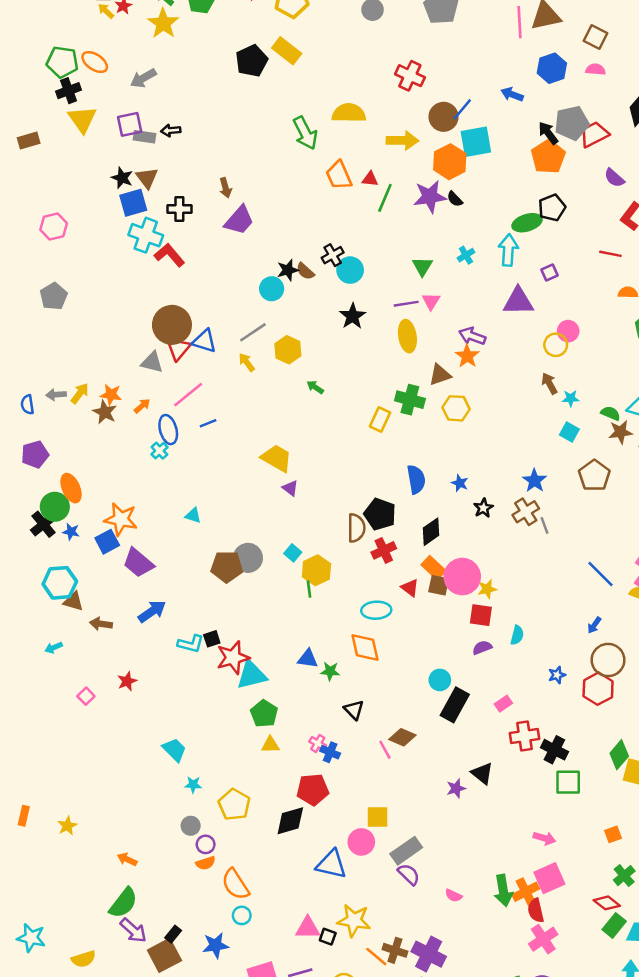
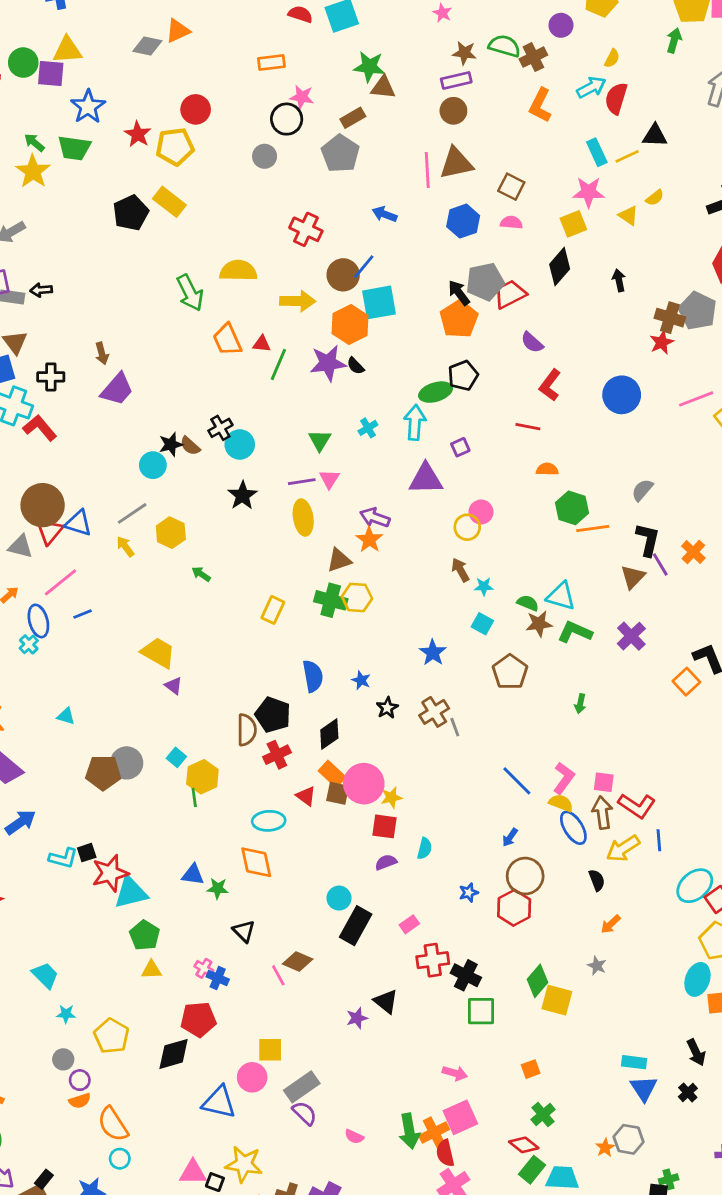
blue arrow: (512, 94) -> (384, 214), moved
green cross: (410, 400) -> (331, 600), moved
blue star: (534, 481) -> (433, 653), moved

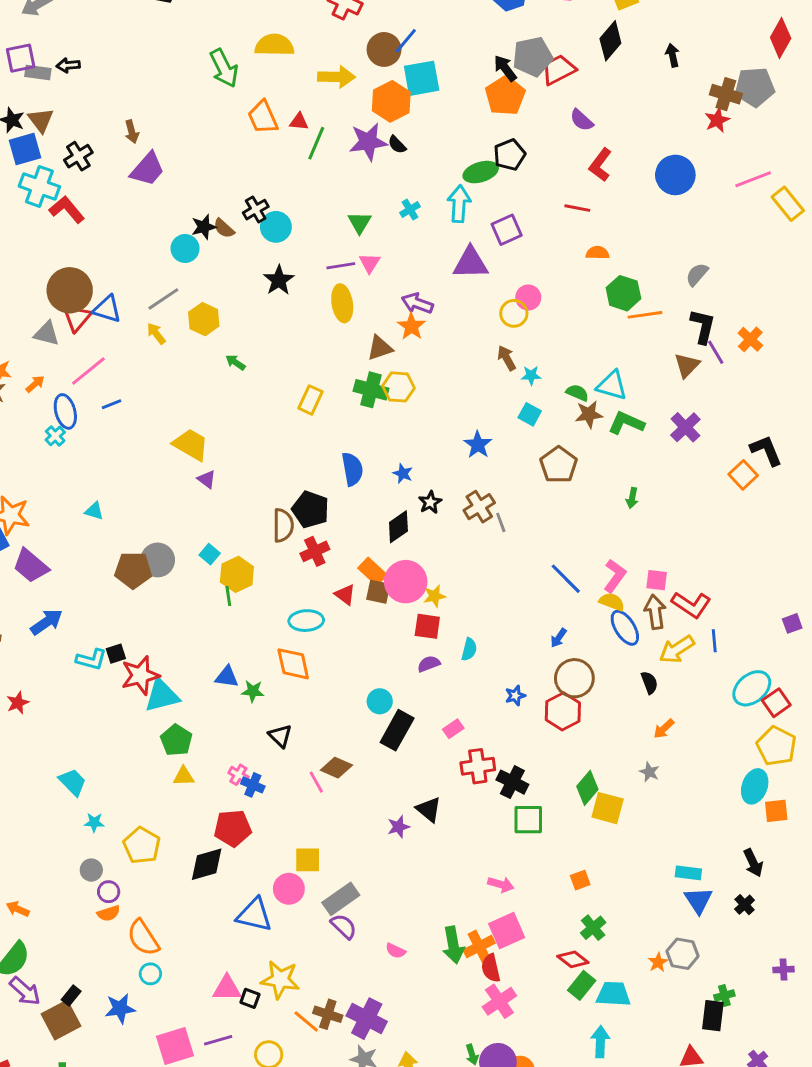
gray pentagon: (697, 311) -> (755, 87), turned -30
black cross: (51, 377) -> (78, 156), turned -32
purple square: (460, 447) -> (507, 230), size x1.5
black diamond: (329, 734) -> (398, 527), moved

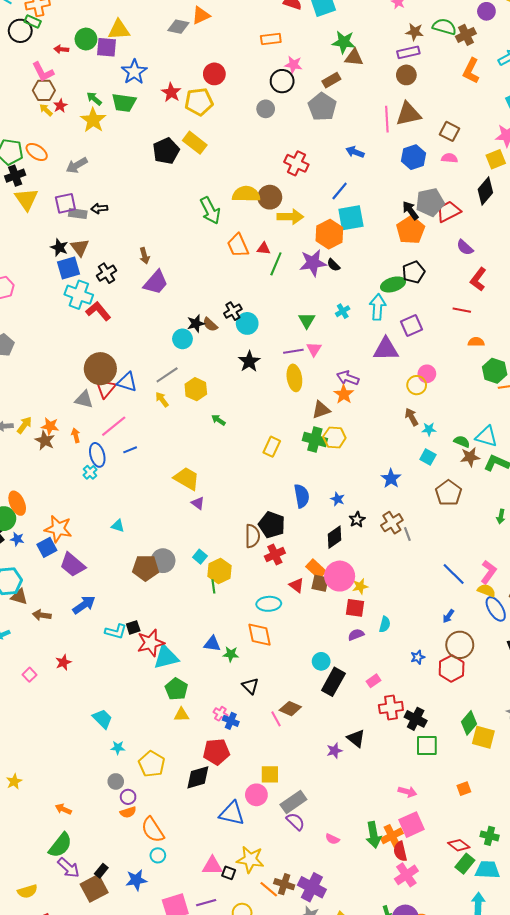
brown circle: (384, 49) -> (270, 197), moved
orange arrow: (35, 384) -> (76, 435), turned -64
green cross: (593, 928) -> (490, 836), moved, turned -36

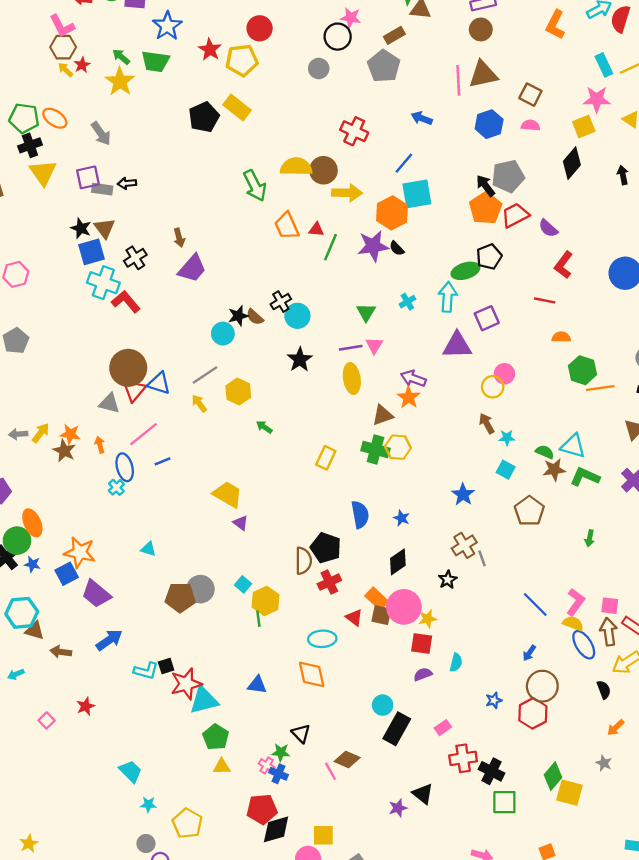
gray arrow: (77, 165) -> (101, 134), turned -95
red trapezoid: (448, 212) -> (515, 215), moved
black star: (357, 520) -> (448, 580), moved
green star: (231, 654) -> (281, 752), moved
black diamond: (198, 777) -> (276, 829), moved

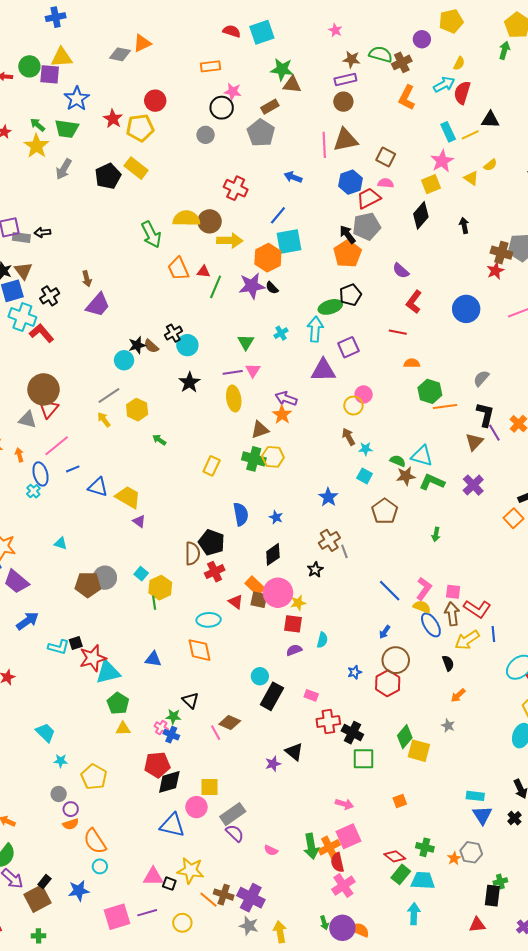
pink star: (597, 99) -> (442, 161), turned -30
gray arrow: (101, 134) -> (64, 169), moved, turned 65
red trapezoid: (515, 215) -> (369, 198), moved
blue triangle: (159, 383) -> (98, 487), moved
pink rectangle: (443, 728) -> (311, 695), turned 56

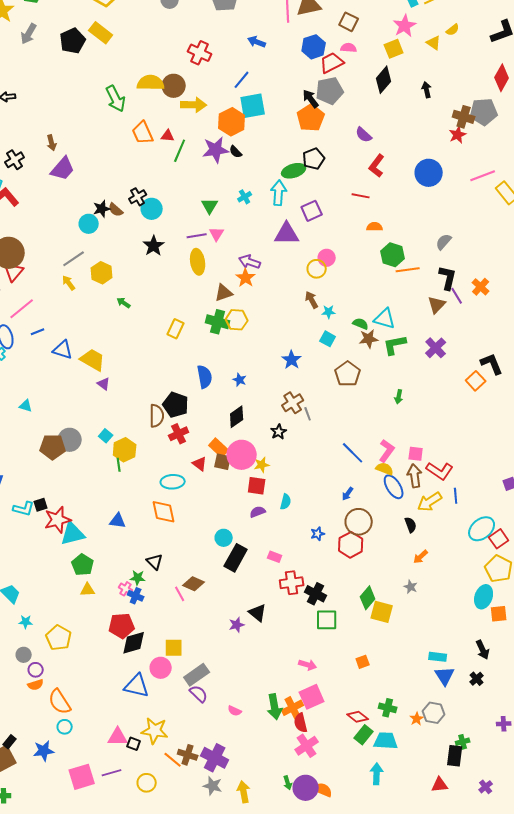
green L-shape: (432, 482) -> (395, 345), turned -35

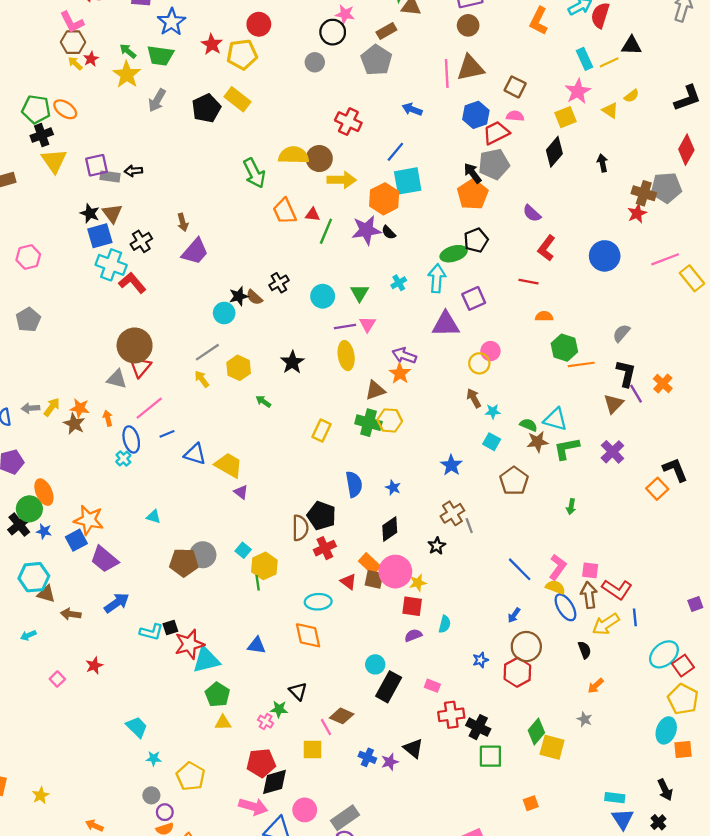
cyan circle: (152, 209) -> (323, 296), moved
black star: (154, 246) -> (292, 362), moved
blue cross: (136, 596) -> (367, 757), moved
yellow square: (174, 648) -> (313, 749), moved
pink arrow: (308, 665) -> (253, 807), moved, size x1.4

